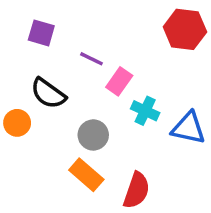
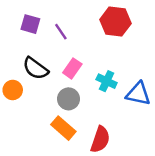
red hexagon: (185, 29) -> (115, 21), moved
purple line: (92, 59) -> (61, 32), moved, turned 30
pink rectangle: (119, 81) -> (72, 68), moved

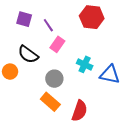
pink rectangle: (72, 68) -> (57, 44), moved

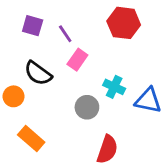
gray circle: (54, 79) -> (87, 107), moved
orange rectangle: (50, 102) -> (31, 139), moved

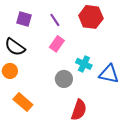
purple line: (65, 34) -> (55, 20), moved
black semicircle: (38, 73) -> (15, 47), moved

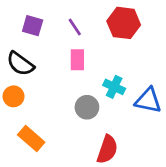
pink rectangle: (57, 44) -> (77, 60), turned -35

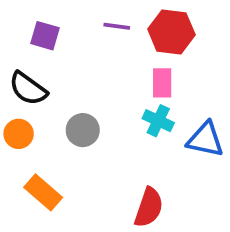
purple line: (75, 27) -> (117, 26), moved, turned -48
pink rectangle: (77, 60) -> (162, 83), moved
gray circle: (87, 107) -> (83, 130), moved

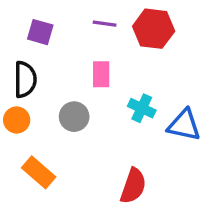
pink rectangle: (162, 83) -> (101, 74), moved
black semicircle: (28, 89) -> (25, 79), turned -126

